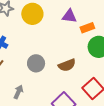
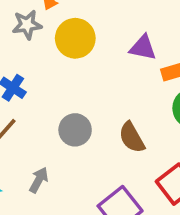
brown semicircle: (67, 65) -> (132, 137), turned 78

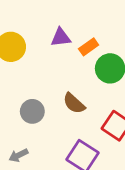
gray arrow: (39, 180) -> (18, 155), turned -126

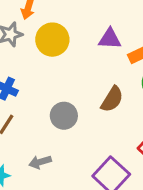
brown semicircle: (74, 103) -> (112, 99), moved, turned -110

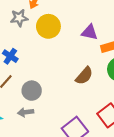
gray circle: (64, 116) -> (32, 91), moved

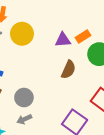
purple triangle: (90, 32) -> (63, 40), moved

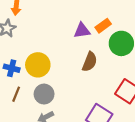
yellow circle: (22, 34) -> (38, 65), moved

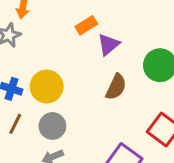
orange rectangle: (103, 26) -> (86, 25), moved
purple triangle: (82, 30) -> (108, 45), turned -36

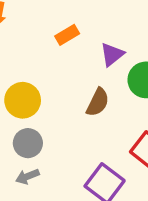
purple triangle: (108, 45) -> (112, 54), moved

